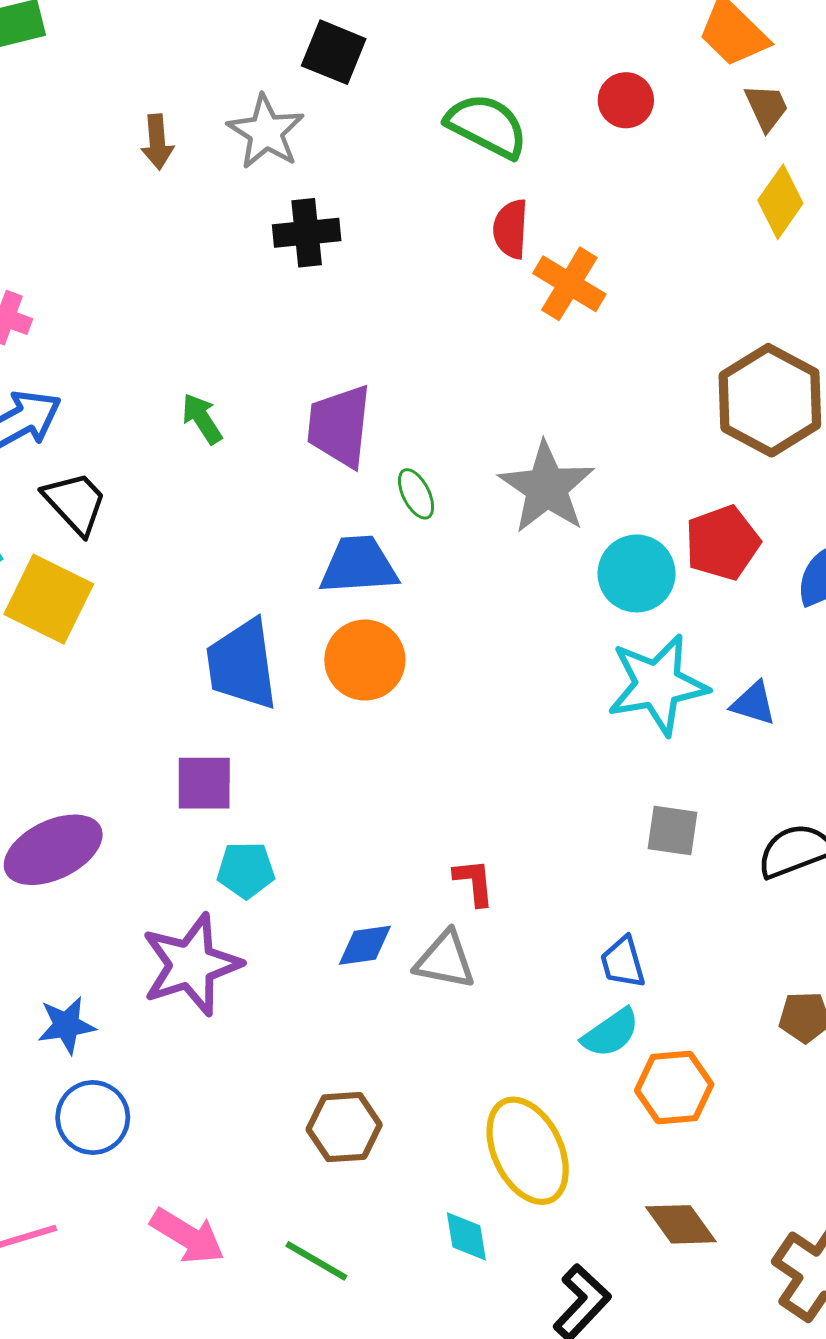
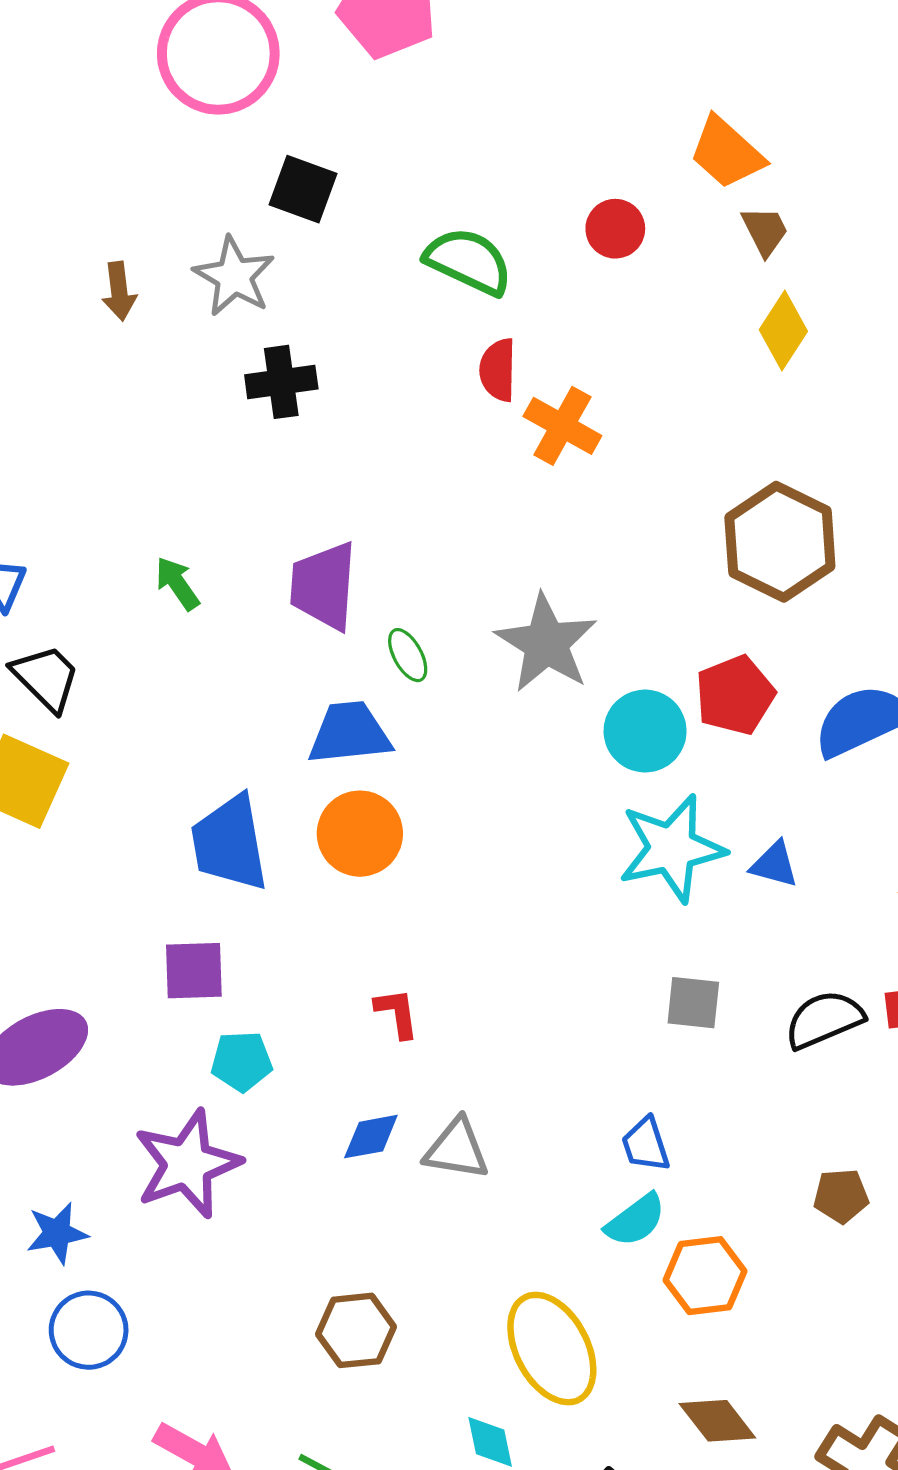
red L-shape: (474, 882) -> (397, 1013), moved

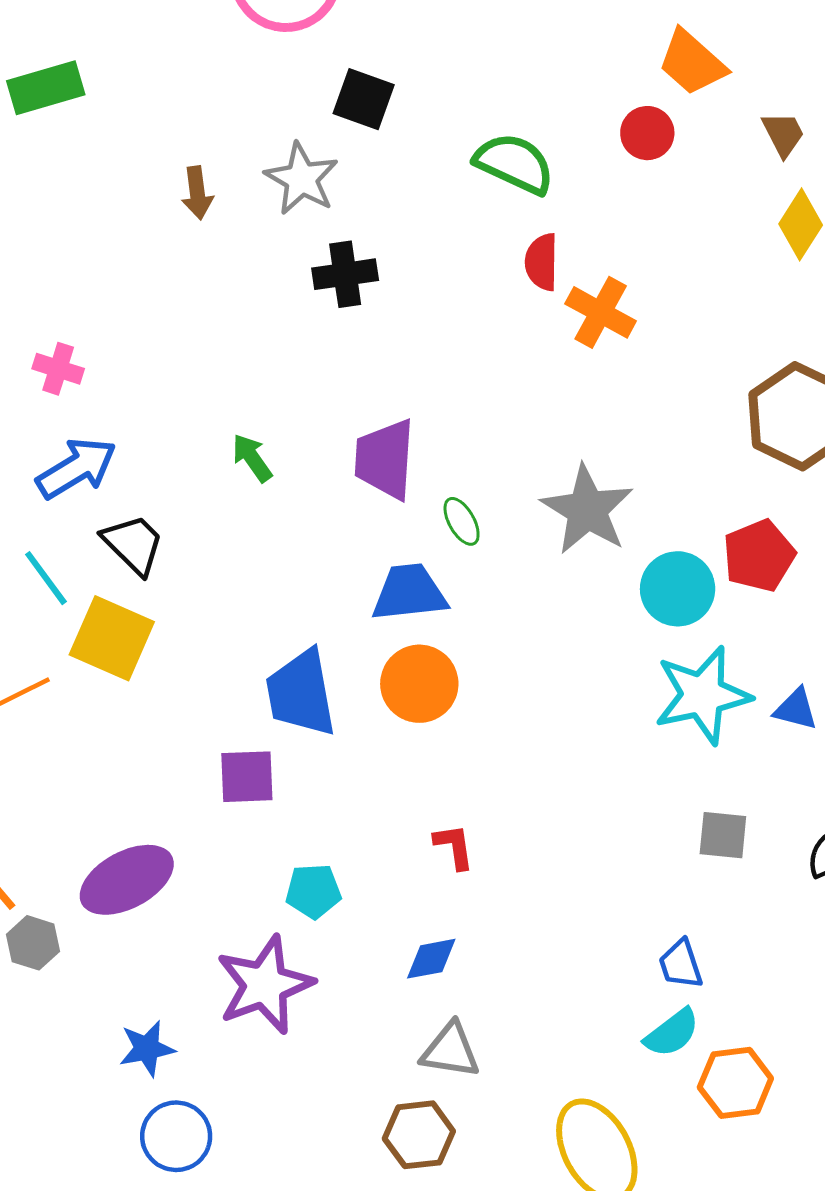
orange trapezoid: (727, 153) -> (692, 63), moved
purple square: (194, 971) -> (247, 777), moved
gray triangle: (457, 1149) -> (450, 1050), moved

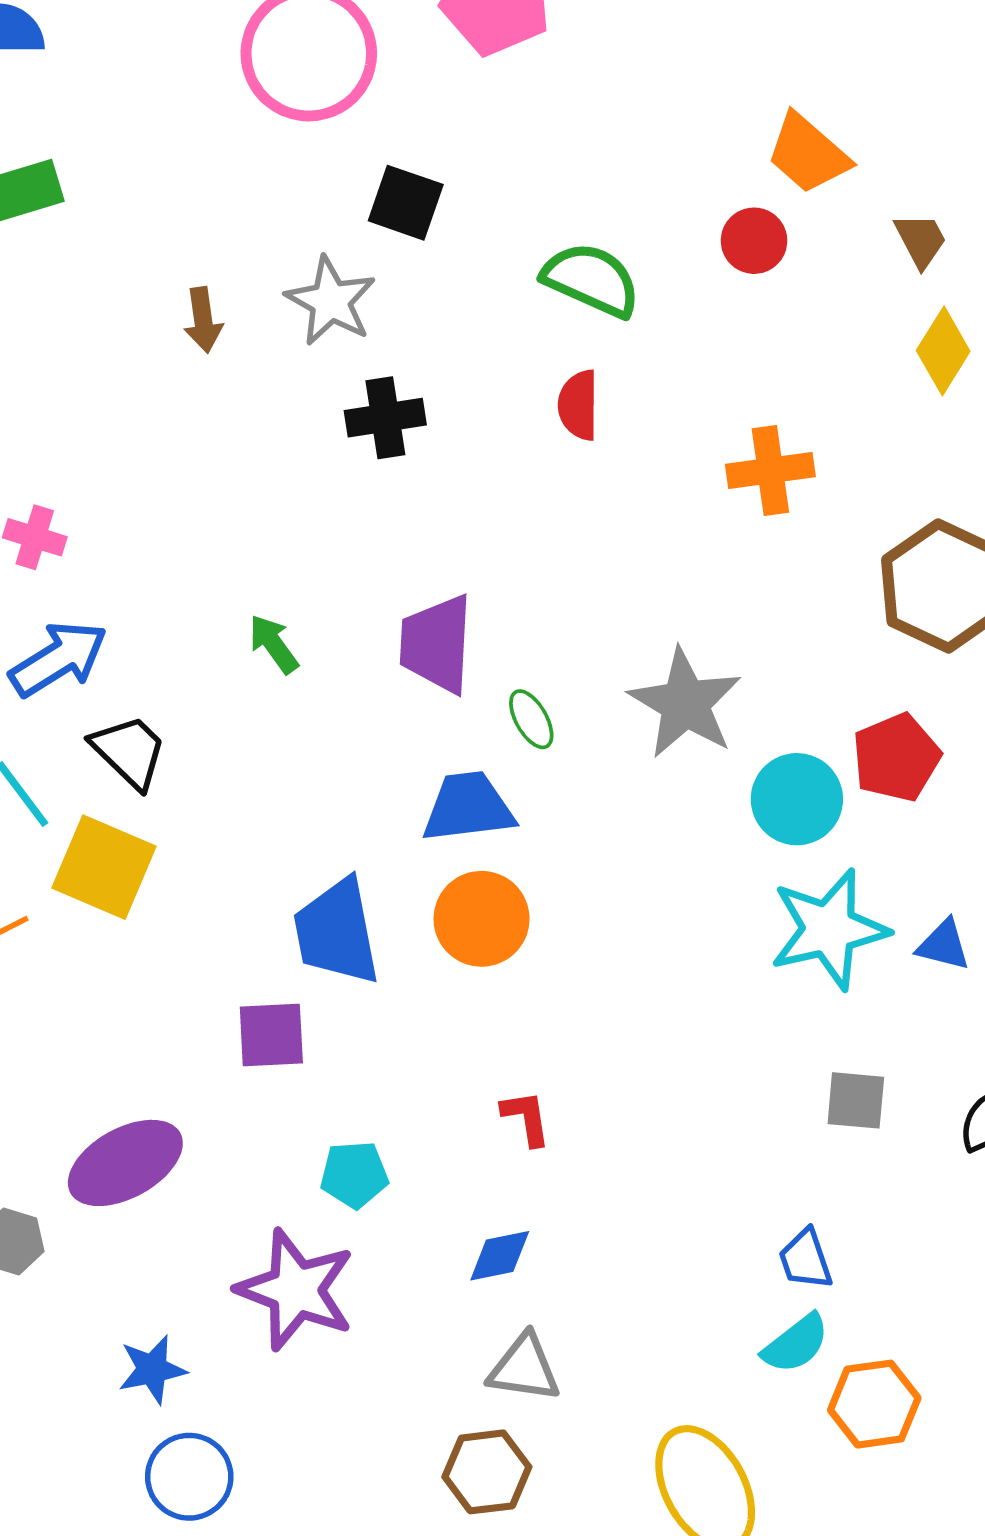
red semicircle: (542, 262) -> (578, 405), moved
orange cross: (601, 312) -> (770, 470), moved, turned -36
purple star: (265, 985) -> (296, 1290), turned -30

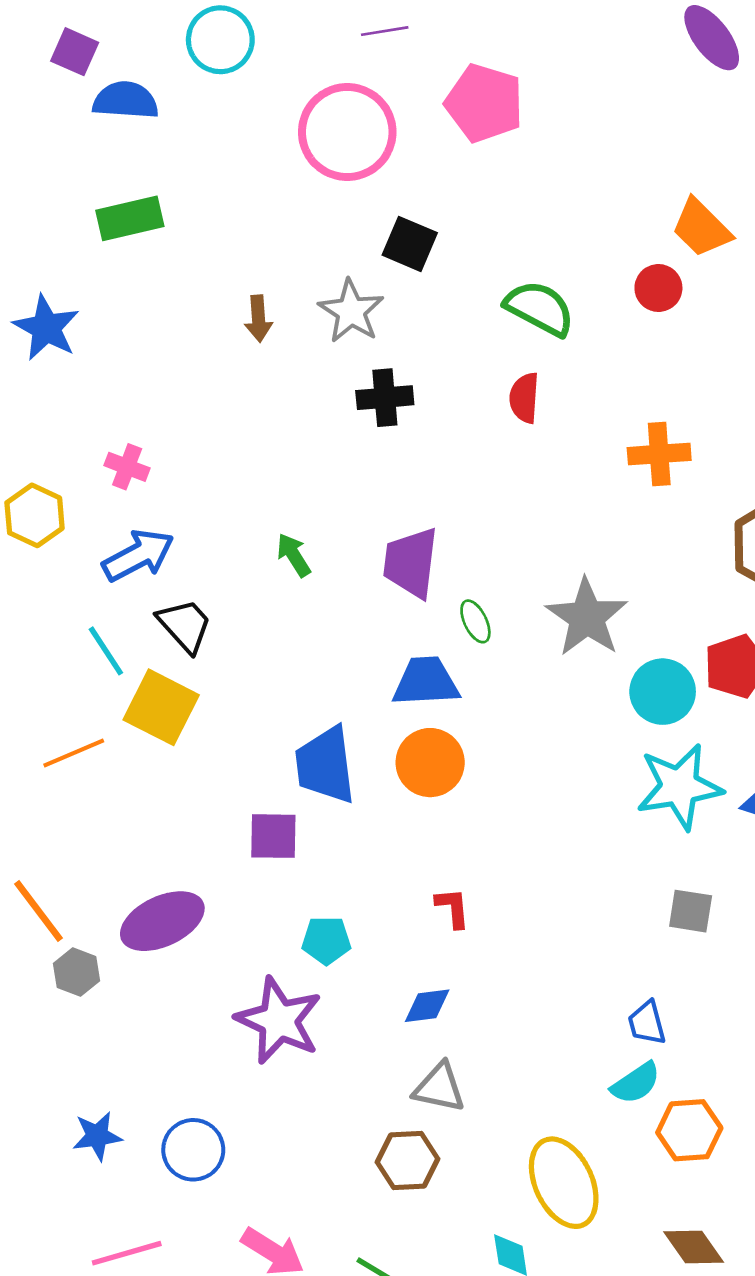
blue star: (152, 1369) -> (97, 1136), moved

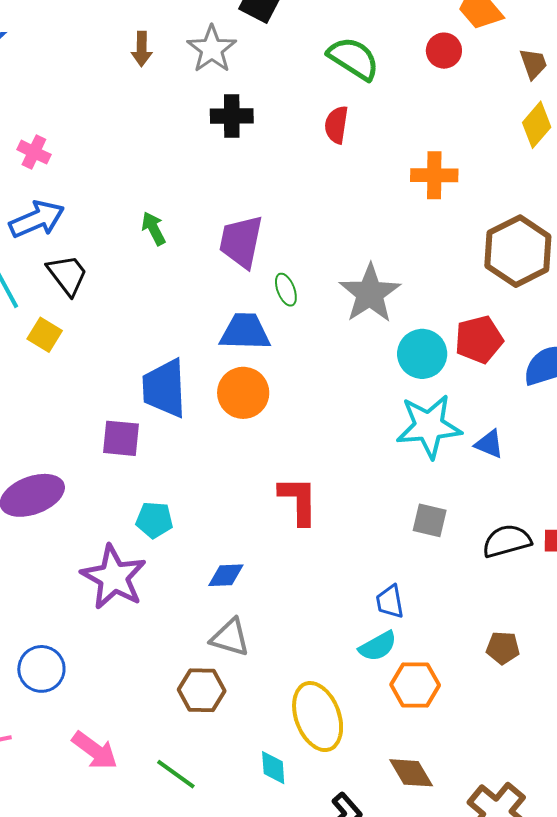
yellow square: (161, 707) -> (45, 335), size x0.6
red L-shape: (453, 908) -> (298, 500), moved, size x1.6

